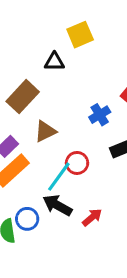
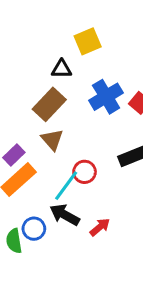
brown rectangle: (23, 97) -> (49, 104), moved
blue cross: (100, 115) -> (106, 97), moved, size x1.5
brown triangle: (45, 131) -> (52, 140), turned -45

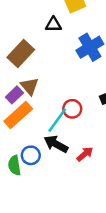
brown rectangle: (49, 104) -> (21, 53), moved
brown triangle: (52, 140) -> (30, 86), moved

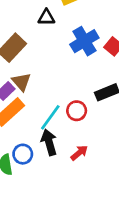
red circle: (72, 109) -> (77, 111), moved
black arrow: (56, 144) -> (49, 142), turned 45

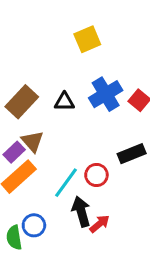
black triangle: (46, 17) -> (64, 102), moved
black arrow: (49, 142) -> (81, 212), moved

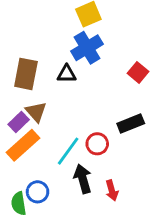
blue cross: (106, 94) -> (87, 48), moved
brown rectangle: (22, 102) -> (26, 74), turned -32
red arrow: (100, 224) -> (112, 190), moved, turned 114

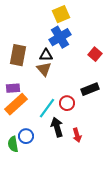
brown triangle: (36, 112) -> (44, 69), moved
purple rectangle: (19, 122) -> (13, 88), turned 40

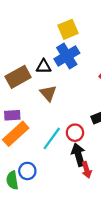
brown rectangle: (18, 55) -> (18, 77), turned 50
black triangle: (46, 55) -> (44, 66), moved
black arrow: (57, 127) -> (78, 155), moved

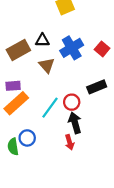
blue cross: (67, 56) -> (72, 48), moved
red arrow: (87, 170) -> (70, 142), moved

